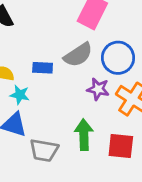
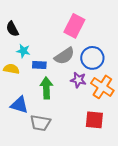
cyan star: (20, 95) -> (23, 51), moved
green arrow: (84, 135) -> (46, 88), moved

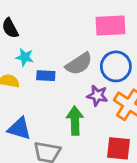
pink rectangle: (74, 26) -> (111, 25), moved, turned 60
green arrow: (46, 88) -> (75, 121), moved

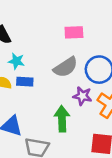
pink rectangle: (111, 25) -> (74, 32), moved, size x0.7
blue rectangle: (46, 76) -> (25, 82), moved

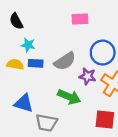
gray semicircle: (66, 67) -> (65, 61), moved
green arrow: (62, 119) -> (69, 97), turned 115

